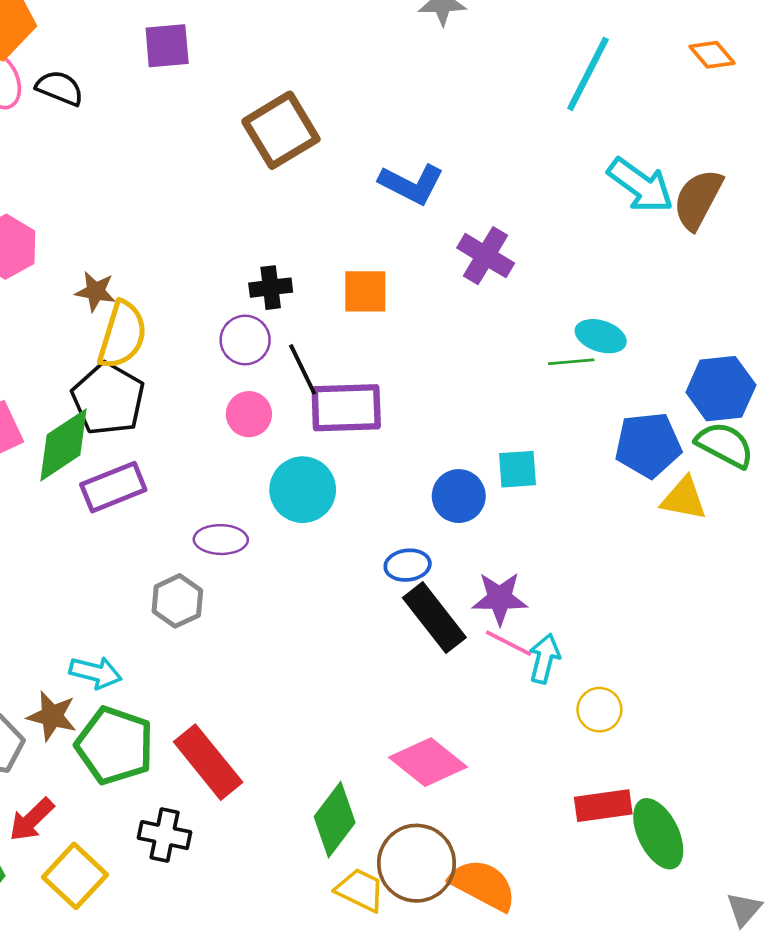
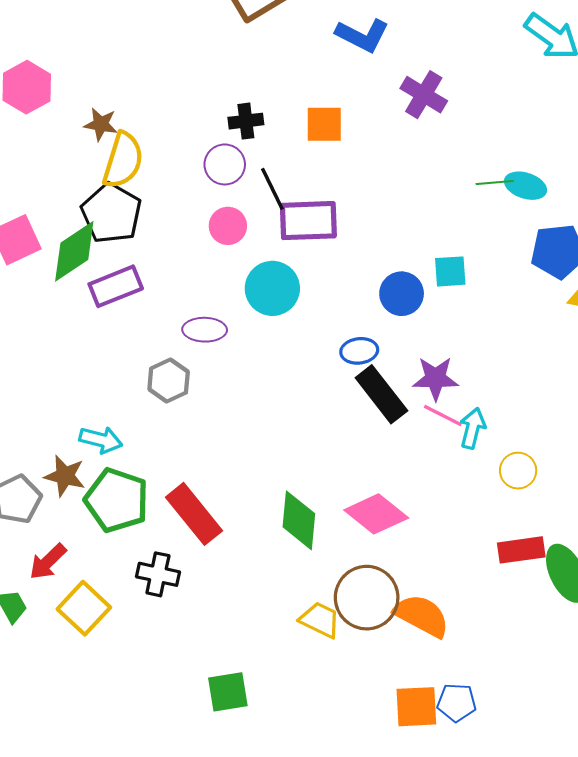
cyan ellipse: (601, 336) -> (525, 186), moved
green diamond: (335, 820) -> (299, 520), moved, turned -32

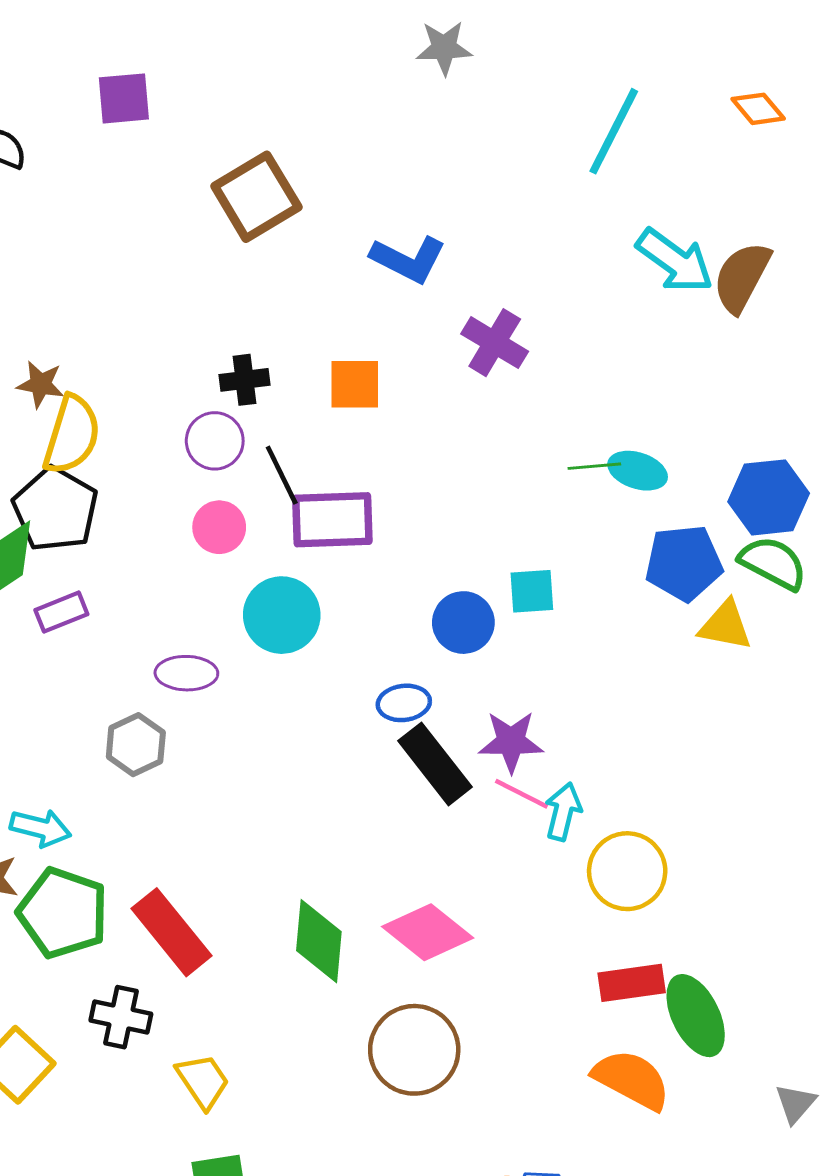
purple rectangle: (116, 286) -> (61, 612), size x0.7
yellow circle: (518, 471) -> (627, 871), size x1.5
orange semicircle: (422, 616) -> (632, 1080), moved
yellow trapezoid: (320, 620) -> (203, 1081), moved, turned 30

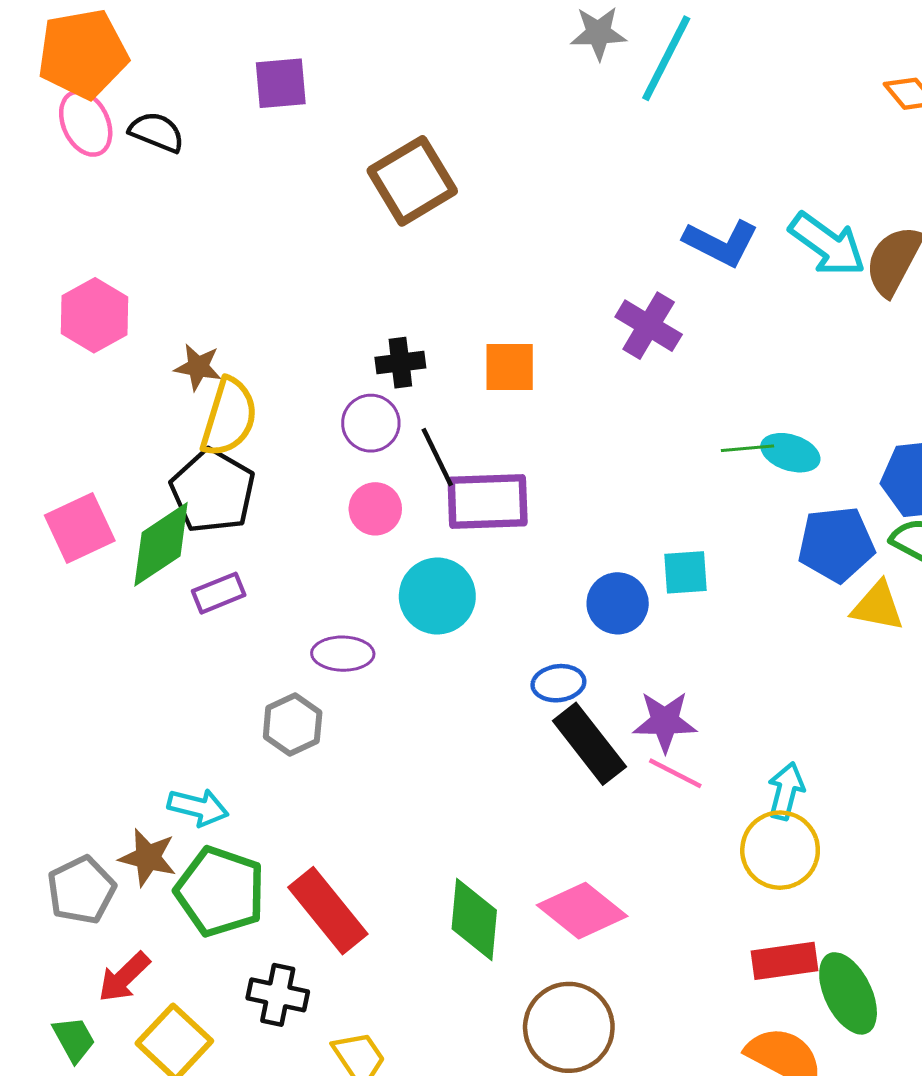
cyan line: (614, 131) -> (666, 58), moved
blue L-shape: (408, 259) -> (721, 243), moved
cyan arrow: (563, 812) -> (786, 791), moved

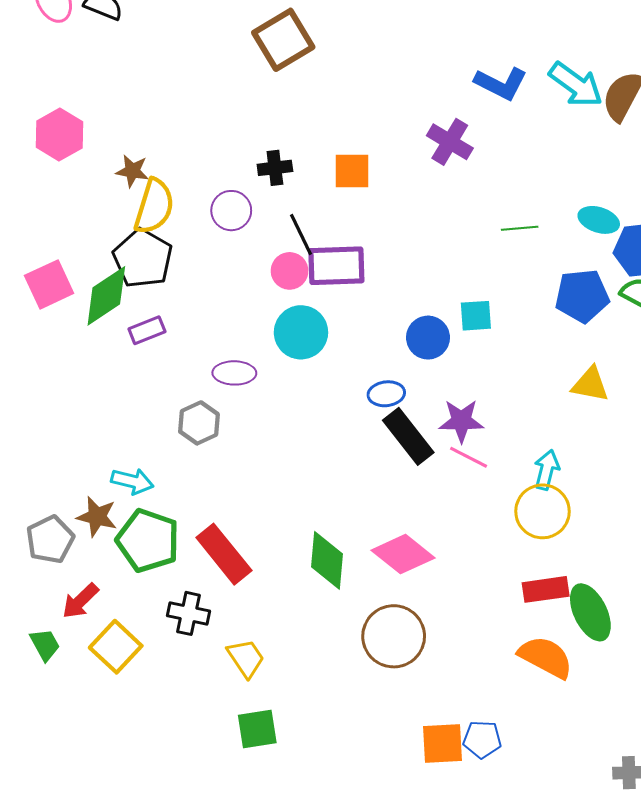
purple circle: (371, 423) -> (231, 211), moved
cyan ellipse: (790, 453) -> (599, 220), moved
pink circle: (375, 509) -> (290, 271), moved
yellow triangle: (878, 606) -> (590, 384), moved

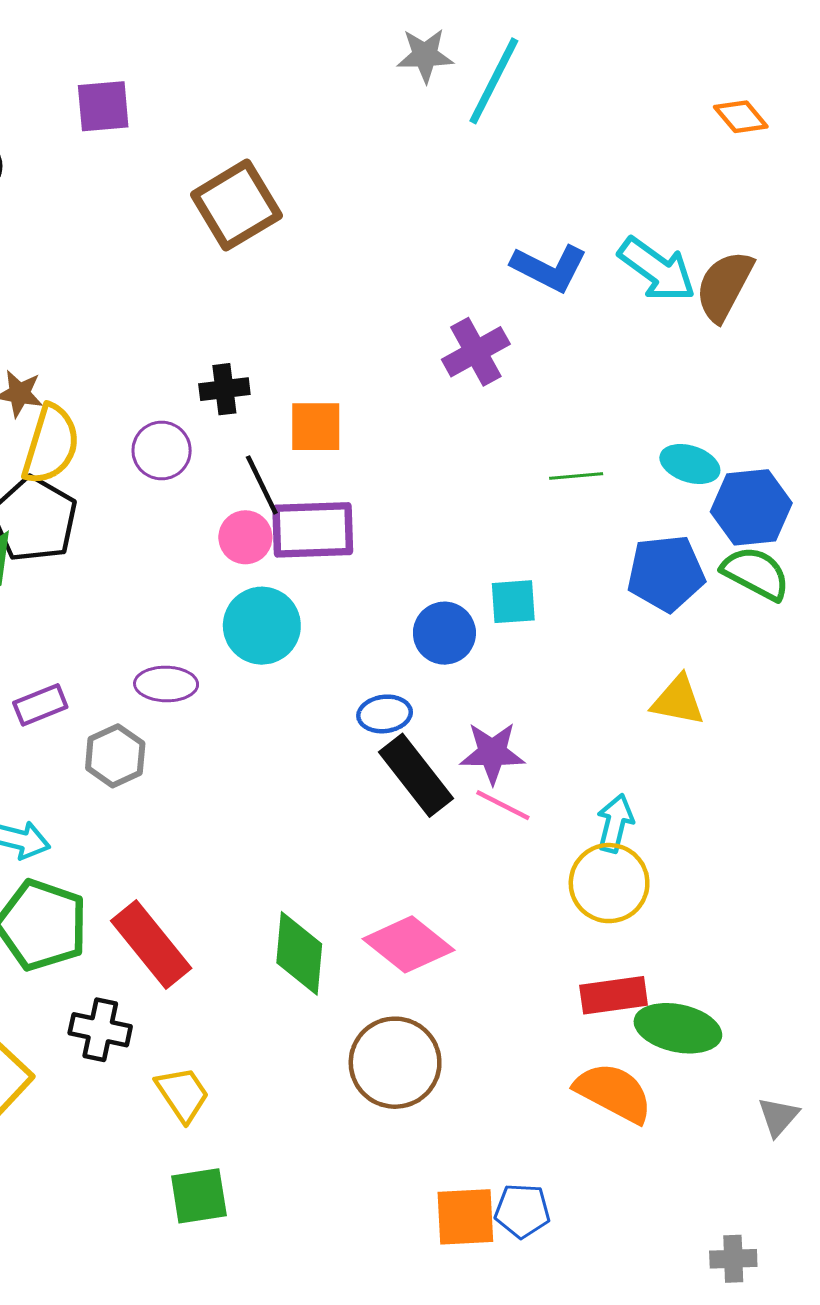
purple cross: (450, 142) -> (476, 352), turned 30
orange square: (352, 171) -> (316, 427), moved
purple rectangle: (147, 330) -> (40, 705), moved
green ellipse: (590, 612) -> (678, 1028), turned -52

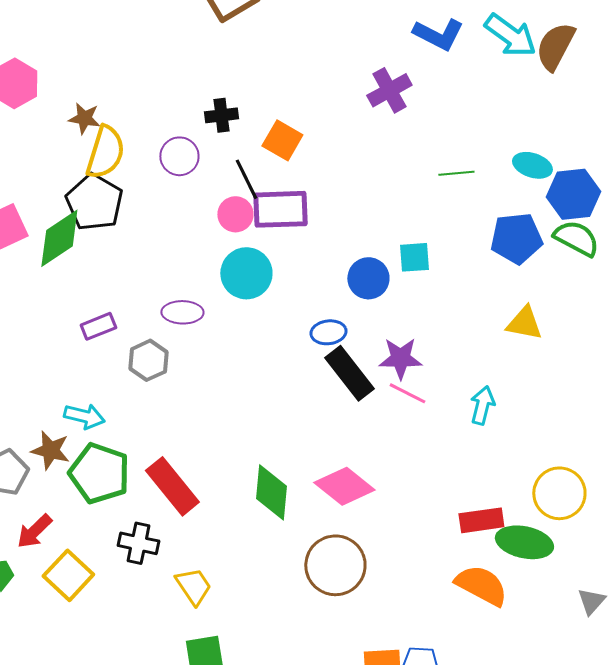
orange square: (316, 427) -> (282, 140), turned 30
yellow circle: (609, 883) -> (559, 493), moved

